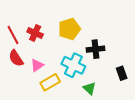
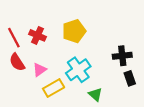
black cross: (95, 49) -> (122, 56), moved
cyan cross: (73, 65) -> (78, 70), turned 30

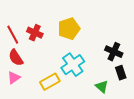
black cross: (122, 56) -> (114, 52), turned 30
pink triangle: (40, 70) -> (14, 78), moved
green triangle: (95, 94) -> (102, 87), moved

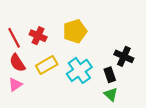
black rectangle: (121, 73) -> (110, 75), moved
yellow rectangle: (50, 82) -> (47, 65), moved

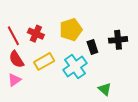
black cross: (124, 56) -> (118, 40), moved, turned -30
black rectangle: (110, 75) -> (92, 47), moved

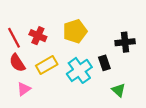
black rectangle: (92, 47) -> (104, 63), moved
pink triangle: (14, 80) -> (24, 89), moved
green triangle: (105, 89) -> (119, 90), moved

